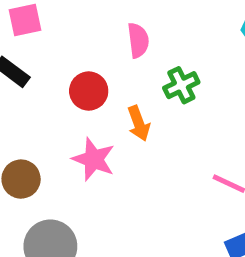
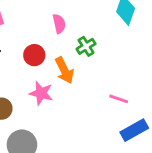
orange arrow: (139, 123) -> (64, 70), size x1.4

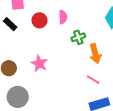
red circle: (34, 55) -> (39, 20), moved
orange arrow: (64, 70) -> (95, 54), moved

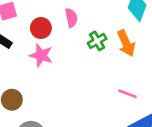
orange arrow: (95, 54) -> (126, 43), moved
pink star: (39, 63) -> (41, 55), moved

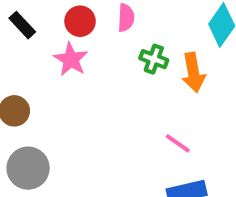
green cross: (97, 41) -> (154, 59), turned 36

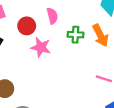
pink star: (71, 59) -> (41, 47), moved

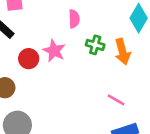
red circle: (27, 26) -> (29, 59), moved

